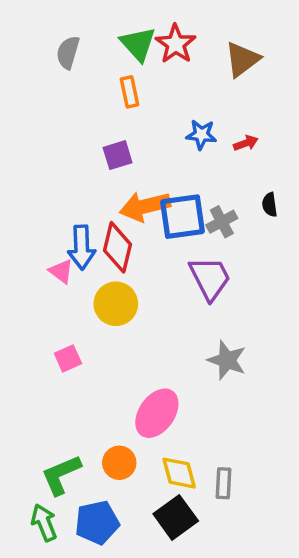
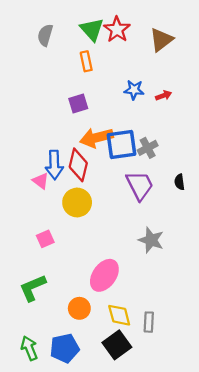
black semicircle: (270, 205) -> (180, 182), moved
green L-shape: (61, 475) -> (33, 288), moved

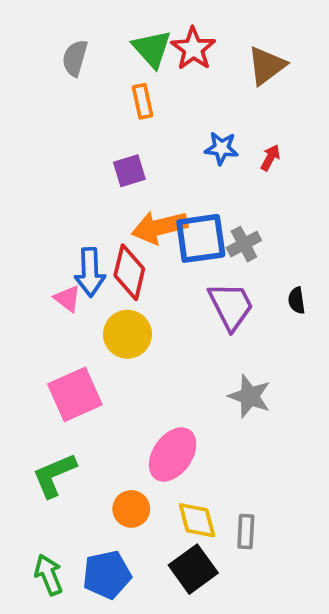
red arrow: (164, 95) -> (270, 158), turned -42
pink square: (45, 239) -> (75, 394), size x1.8

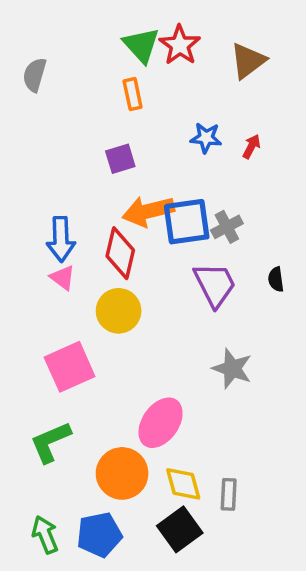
gray semicircle: (75, 58) -> (35, 75), moved
blue arrow: (90, 272) -> (61, 239), moved
orange circle: (131, 509) -> (122, 473), size x1.5

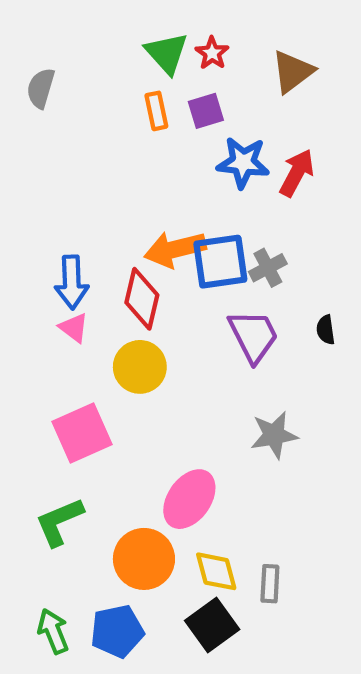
red star: (180, 45) -> (212, 53), size x0.7
blue star: (206, 138) -> (243, 163), size x1.4
red arrow: (251, 146) -> (297, 173), size x1.6
purple square: (120, 159) -> (206, 111), moved
gray star: (232, 369) -> (274, 435), turned -30

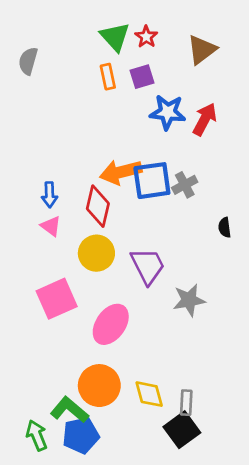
blue arrow: (72, 282) -> (49, 195), size x0.7
purple trapezoid: (253, 336) -> (148, 266), moved
pink ellipse: (189, 499) -> (111, 324), moved
green L-shape: (59, 522) -> (69, 410), moved, turned 63
black square: (212, 625) -> (182, 430), moved

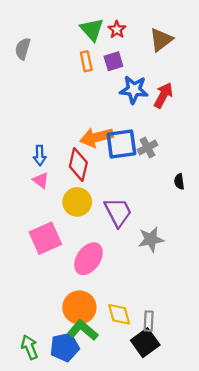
green L-shape: (69, 410) -> (83, 330), moved

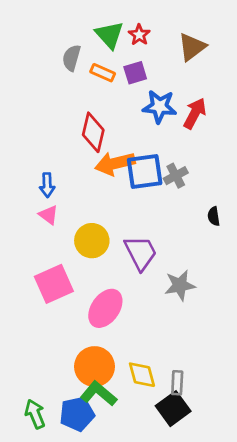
gray semicircle: (23, 49) -> (72, 58), moved
orange rectangle: (86, 61) -> (103, 73), turned -54
red diamond: (78, 165) -> (93, 132), moved

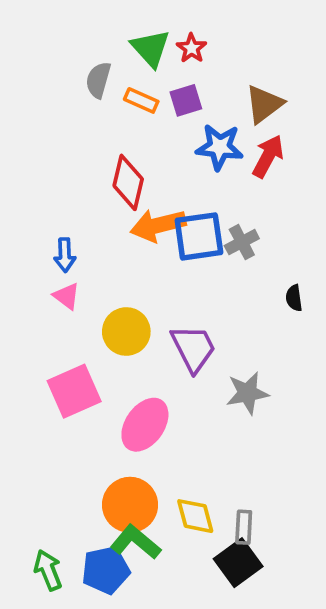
brown triangle: (192, 47) -> (264, 104), moved

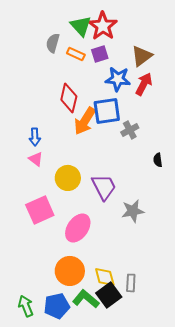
red star: (192, 48) -> (103, 26), size x1.8
orange arrow: (158, 225) -> (85, 121), turned -44
blue square: (199, 236) -> (107, 111), moved
green L-shape: (136, 542) -> (86, 299), moved
black square: (238, 563) -> (109, 295), moved

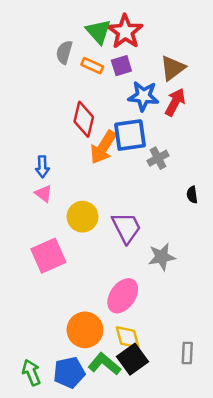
pink ellipse: (78, 228) -> (123, 296), moved
gray rectangle: (131, 283) -> (187, 353), moved

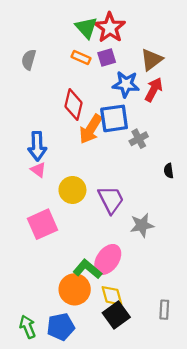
gray semicircle: (64, 52) -> (29, 60), moved
blue arrow: (42, 167) -> (37, 146), size x1.5
green L-shape: (104, 364) -> (87, 269), moved

